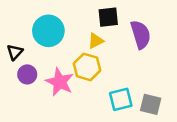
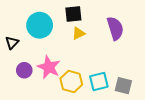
black square: (108, 17) -> (73, 14), moved
yellow hexagon: (87, 67) -> (71, 81), moved
purple circle: (27, 74) -> (24, 70), moved

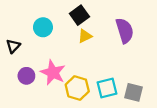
black square: (73, 14) -> (79, 15), turned -30
cyan circle: (40, 25) -> (43, 27), size x0.7

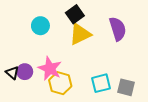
yellow triangle: (85, 36) -> (80, 34), size x1.6
black triangle: (13, 46) -> (12, 73), moved, turned -32
yellow hexagon: (77, 88) -> (60, 83), moved

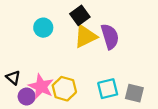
purple semicircle: (118, 29) -> (110, 36), moved
pink star: (50, 69) -> (41, 86), moved
purple circle: (25, 72) -> (27, 96), moved

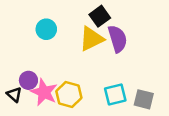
black square: (80, 15) -> (100, 16), moved
black triangle: (13, 78) -> (14, 95), moved
purple circle: (27, 96) -> (28, 80), moved

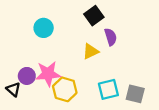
yellow triangle: (91, 39) -> (90, 51), moved, size x0.7
purple semicircle: (118, 39) -> (111, 37), size x0.7
pink star: (44, 92) -> (48, 74), moved, turned -30

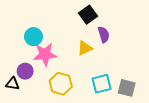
cyan circle: (44, 28) -> (33, 37), moved
pink star: (48, 74) -> (45, 54), moved
black triangle: (13, 89) -> (13, 84), turned -32

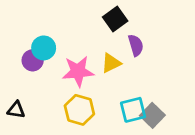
pink star: (45, 54) -> (78, 71), moved
purple circle: (25, 71) -> (33, 60), moved
gray square: (127, 88) -> (152, 115), moved, turned 30

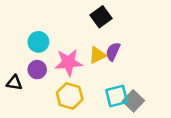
purple semicircle: (136, 45) -> (113, 52), moved, turned -138
purple circle: (33, 60) -> (37, 70), moved
black triangle: (16, 110) -> (14, 83), moved

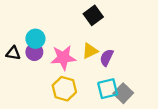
purple semicircle: (113, 52) -> (107, 58), moved
purple circle: (37, 70) -> (34, 52), moved
black triangle: (14, 83) -> (13, 53), moved

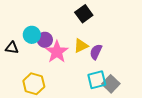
purple circle: (34, 52) -> (45, 40), moved
pink star: (63, 58) -> (57, 52), turned -30
yellow hexagon: (64, 89) -> (34, 84), moved

